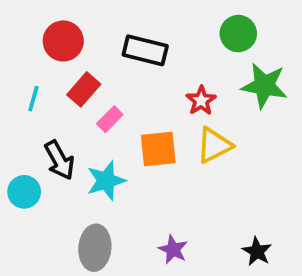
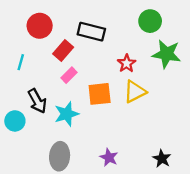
red rectangle: (84, 89) -> (63, 50), moved

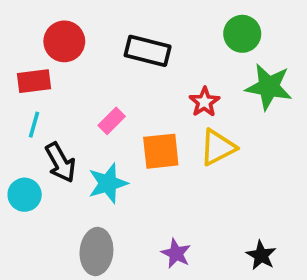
red rectangle: (63, 50) -> (34, 81), moved, turned 42
cyan line: (21, 62) -> (34, 125), moved

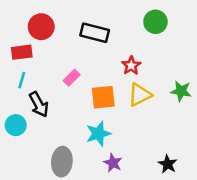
green star: (269, 87) -> (181, 91), moved, size x0.7
cyan star: (108, 183) -> (98, 134), moved

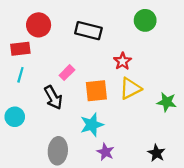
green star: (181, 91) -> (167, 102), moved
black arrow: (39, 104) -> (53, 97), moved

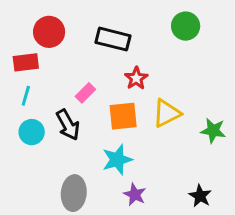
red star: (122, 61) -> (136, 78), moved
cyan circle: (15, 117) -> (32, 132), moved

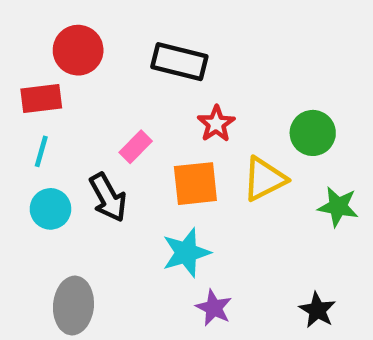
green circle: (186, 26) -> (313, 133), moved
gray ellipse: (74, 193) -> (73, 305), moved

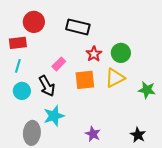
green circle: (313, 133) -> (121, 53), moved
cyan star: (186, 253) -> (54, 116), moved

